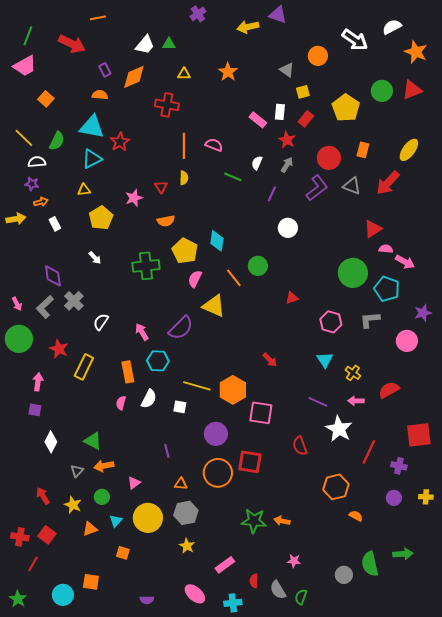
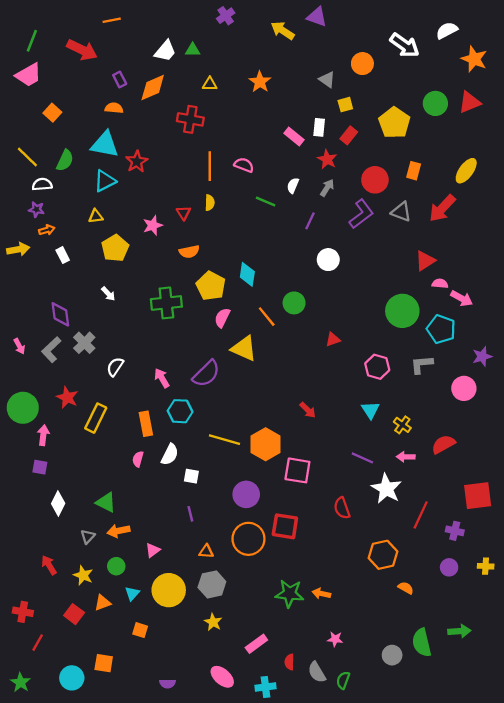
yellow arrow: (248, 27) -> (283, 30), turned 45
green circle: (19, 339) -> (23, 408), moved
white square: (180, 407) -> (191, 476), moved
red square: (47, 535) -> (74, 614), moved

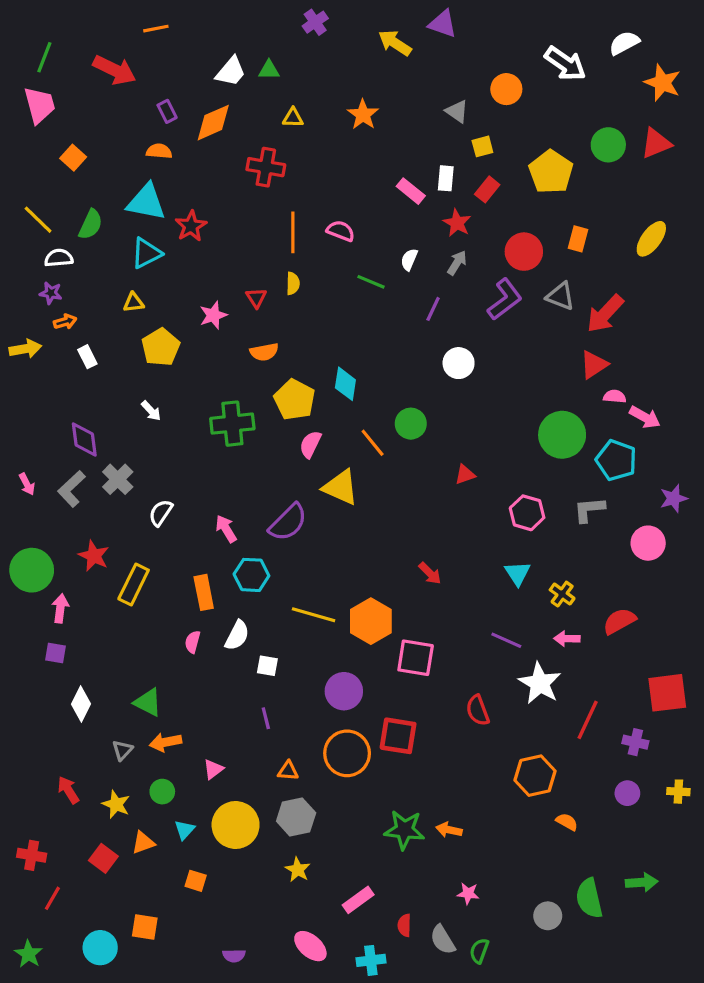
pink trapezoid: (28, 75) -> (40, 105), turned -76
red arrow: (442, 208) -> (605, 314), moved

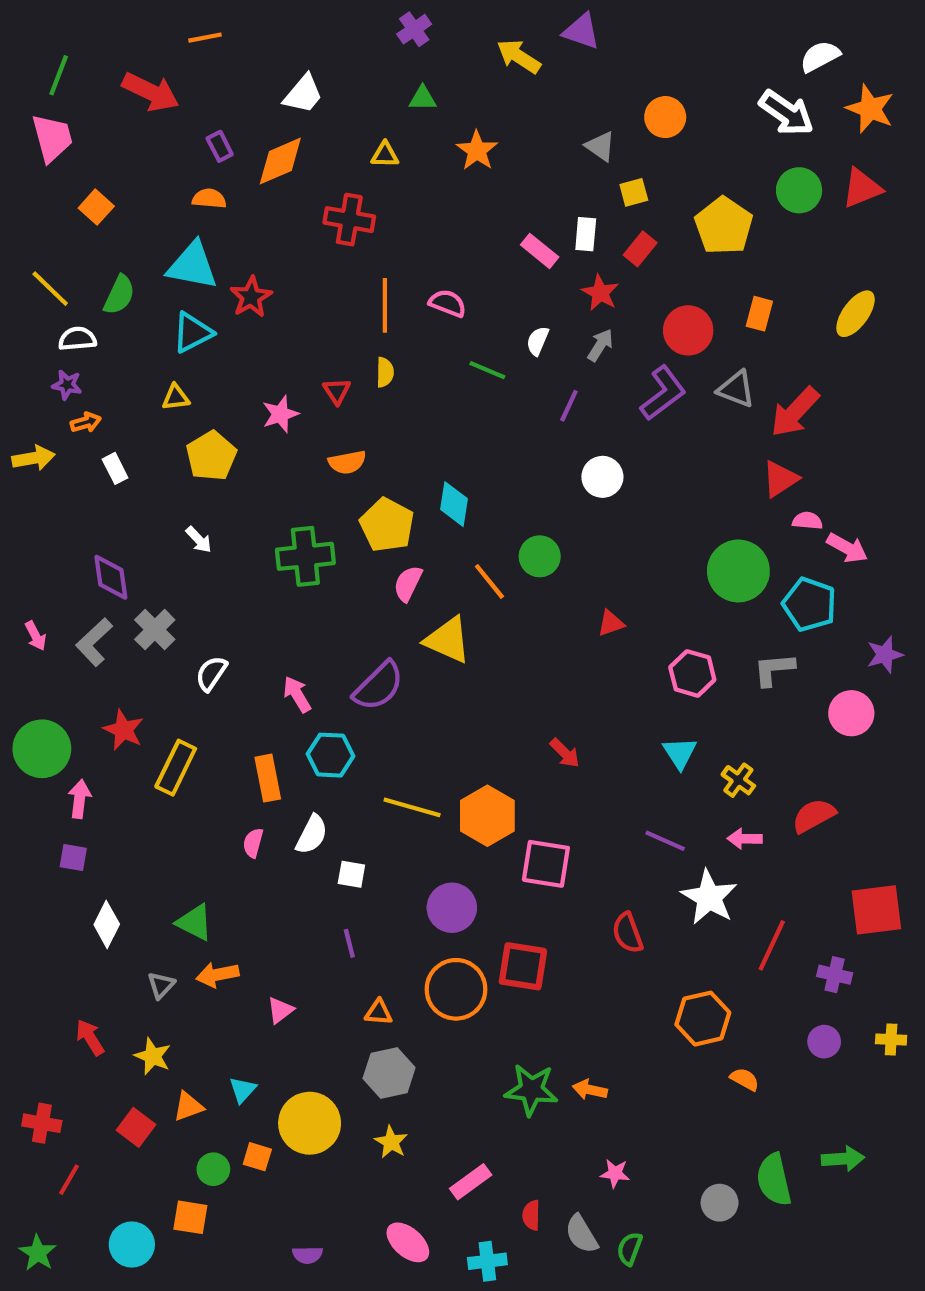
white arrow: (565, 64) -> (786, 113), moved
green triangle: (269, 70) -> (423, 98), moved
green circle: (162, 792) -> (213, 1169), moved
yellow circle: (236, 825) -> (310, 1123), moved

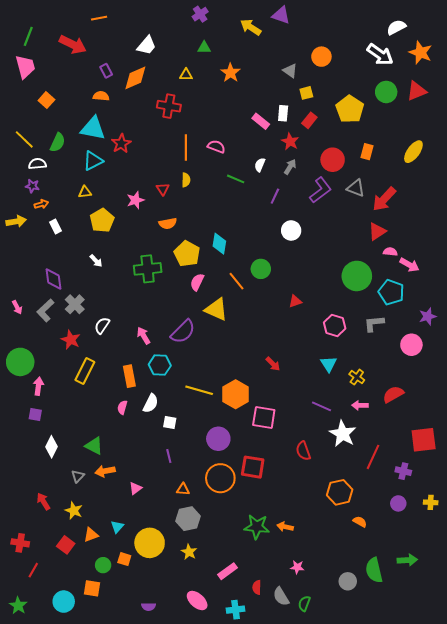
red star: (123, 730) -> (71, 340), moved

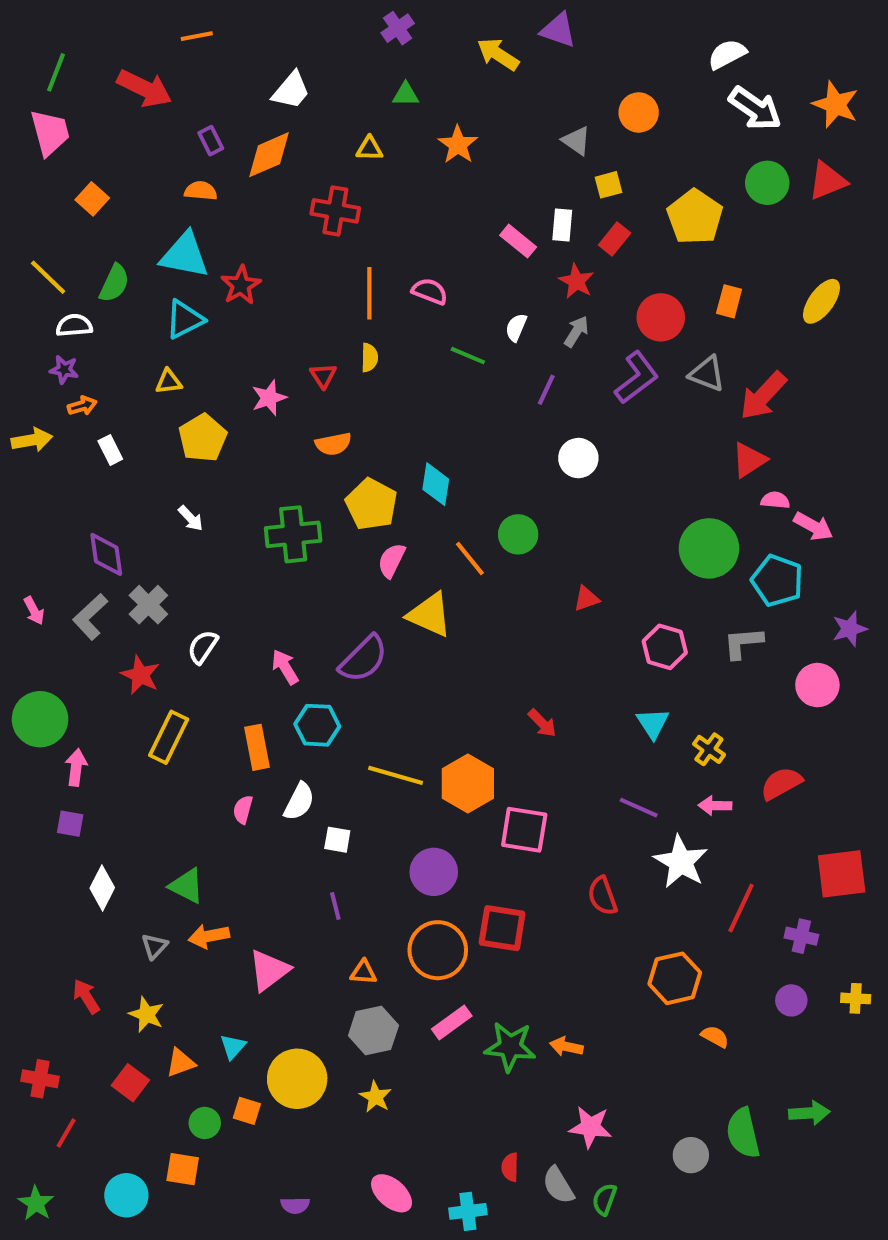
white semicircle: (396, 27) -> (727, 54), moved
pink triangle: (135, 488) -> (269, 970), size x1.6
pink star: (297, 567) -> (590, 1127), size x1.5
pink rectangle: (227, 571) -> (452, 1023), moved

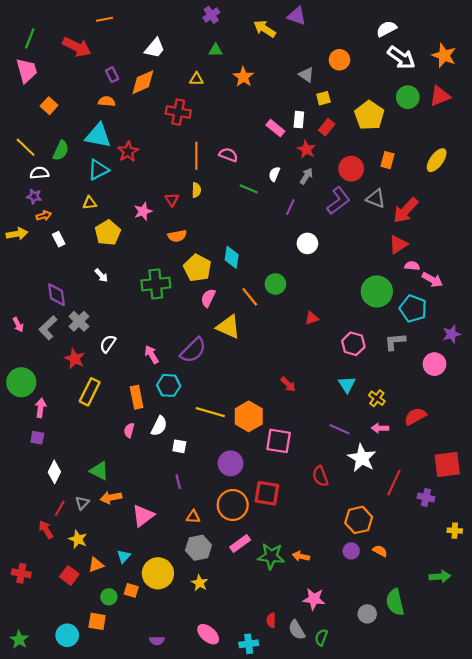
purple circle: (791, 1000) -> (351, 551), moved
green arrow: (809, 1113) -> (440, 577), moved
red line: (66, 1133) -> (60, 508), moved

